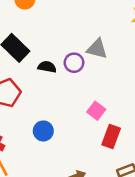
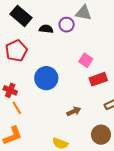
blue circle: (43, 131) -> (46, 78), size x1.5
red rectangle: (111, 137) -> (98, 79), turned 54

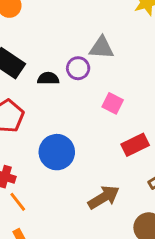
pink square: (86, 60) -> (113, 103), moved
brown arrow: (74, 111) -> (104, 197), size x1.5

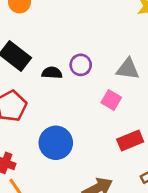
gray triangle: (102, 48) -> (128, 69), moved

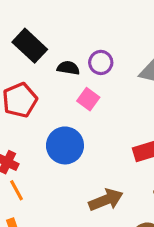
pink square: (111, 100) -> (88, 99), moved

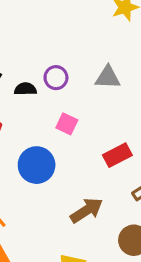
pink square: (88, 99) -> (67, 124), moved

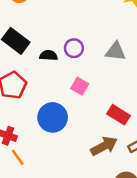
red rectangle: (117, 155) -> (118, 115), turned 55
brown arrow: (86, 210) -> (104, 146), moved

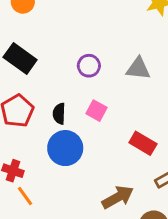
black semicircle: (48, 55) -> (59, 114), moved, turned -90
brown arrow: (104, 146) -> (118, 197), moved

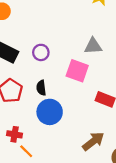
purple circle: (89, 66) -> (41, 52), moved
pink square: (96, 111) -> (77, 71), moved, size x1.5

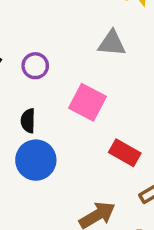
gray triangle: (93, 46) -> (112, 43), moved

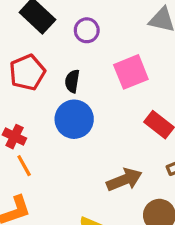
pink square: (88, 102) -> (131, 72), turned 32

